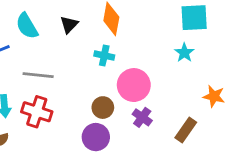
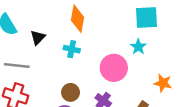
black triangle: (69, 25) -> (38, 37), moved
pink circle: (134, 85) -> (114, 68), moved

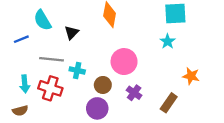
cyan cross: (72, 49) -> (77, 70), moved
pink circle: (114, 68) -> (124, 62), moved

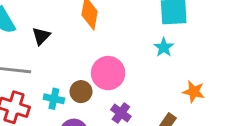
cyan cross: (77, 70) -> (54, 99), moved
brown circle: (103, 85) -> (81, 92), moved

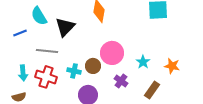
black triangle: (41, 36) -> (65, 27), size x1.5
cyan star: (164, 47) -> (143, 62), moved

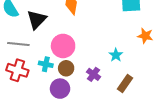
pink circle: (112, 53) -> (63, 46), moved
brown circle: (93, 66) -> (66, 68), moved
orange star: (172, 66) -> (145, 36), moved

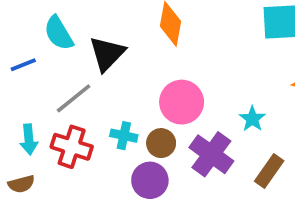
gray line: (18, 44) -> (74, 98), turned -45
pink circle: (63, 46) -> (182, 102), moved
purple cross: (93, 74) -> (211, 154), size x1.6

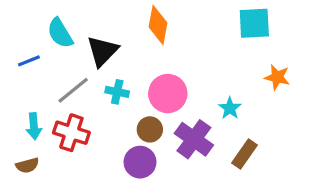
cyan cross: (124, 136) -> (117, 92), moved

